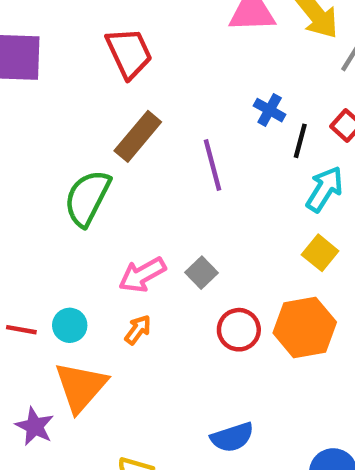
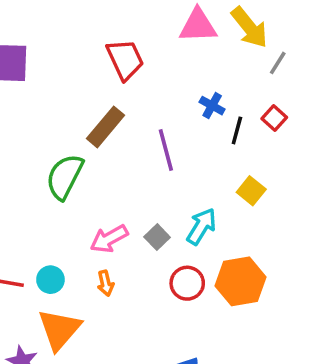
red trapezoid: (129, 53) -> (125, 59), moved
cyan arrow: (324, 189) -> (201, 226), moved
yellow square: (320, 253) -> (251, 191), moved
orange arrow: (138, 330) -> (106, 283), turned 130

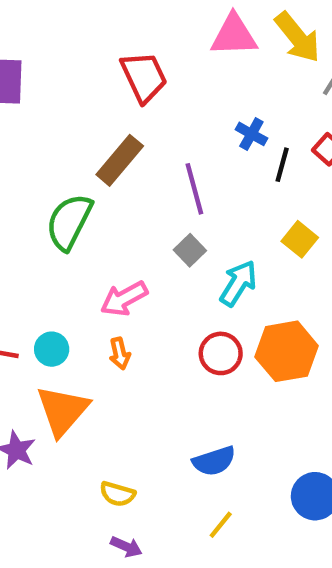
gray square: (157, 237) -> (190, 250), moved

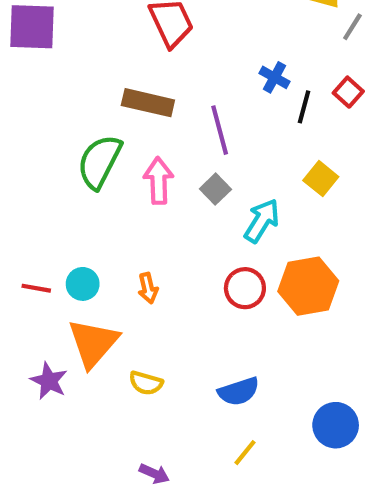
brown rectangle: (120, 160) -> (148, 103), turned 63
pink arrow: (124, 299) -> (159, 181), moved, turned 117
yellow semicircle: (117, 494) -> (146, 383), moved

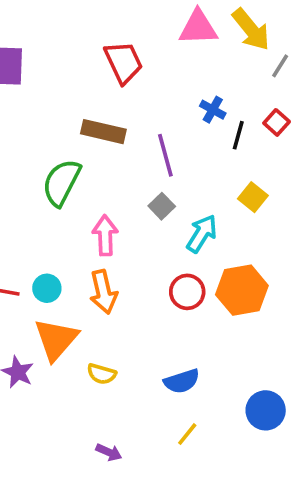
pink arrow: (159, 181) -> (105, 235), moved
orange arrow: (148, 288) -> (103, 292), size x1.6

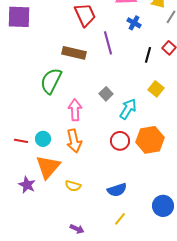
blue cross: (213, 110) -> (134, 23), moved
purple line: (165, 155) -> (108, 43), moved

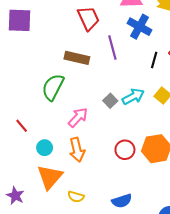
blue cross: (134, 23) -> (140, 27), size x1.6
cyan arrow: (128, 109) -> (133, 97), moved, turned 30
pink arrow: (75, 110) -> (78, 117), turned 45
red line: (21, 141) -> (22, 126), moved, turned 40
purple star: (27, 185) -> (15, 196), moved

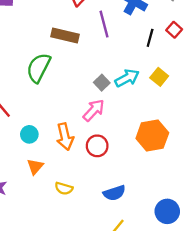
pink arrow: (78, 117) -> (94, 110), moved
red circle: (125, 150) -> (97, 146), moved
orange triangle: (50, 177) -> (35, 167), size x0.6

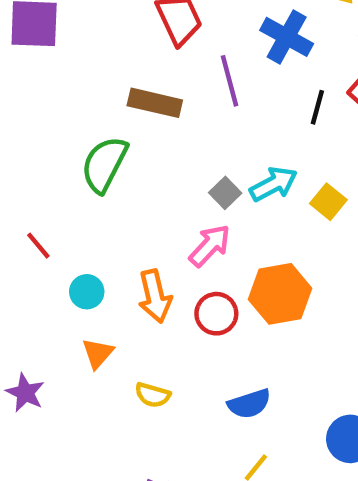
yellow square: (159, 77) -> (328, 202), moved
orange hexagon: (152, 136) -> (280, 294), moved

